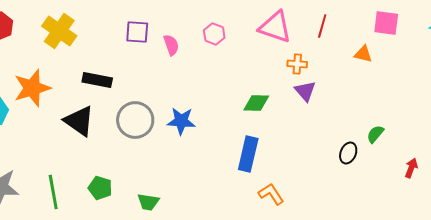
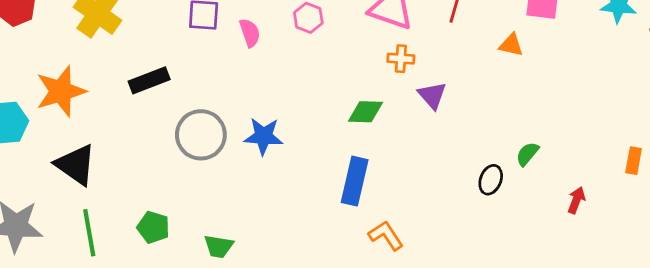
orange cross: (297, 64) -> (401, 59), moved
black rectangle: (97, 80) -> (149, 80), turned -32
black triangle: (79, 121) -> (76, 165), moved

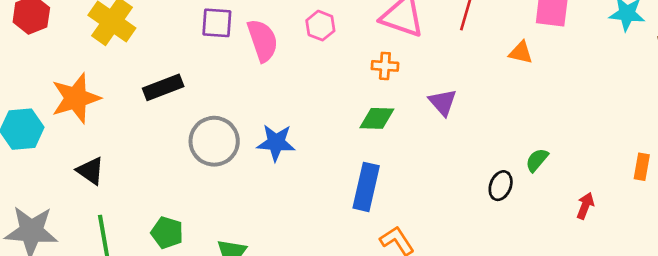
pink semicircle: (250, 33) -> (263, 40), size x1.5
orange cross: (401, 59) -> (385, 66), moved
black triangle: (76, 165) -> (90, 171), size x0.7

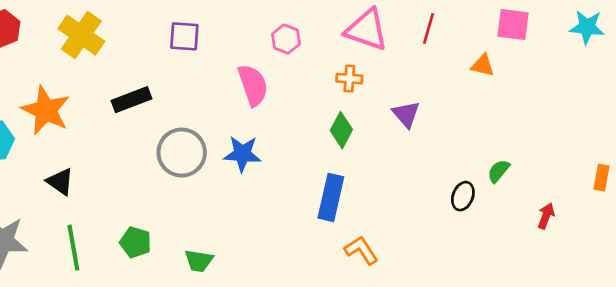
pink semicircle: (263, 40) -> (253, 85), moved
orange star: (76, 98) -> (46, 110), turned -30
green diamond: (377, 118) -> (341, 130), turned -64

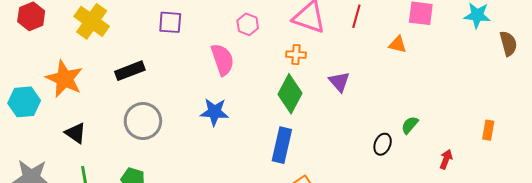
green diamond: (341, 130) -> (290, 94), size x1.4
gray circle: (182, 153) -> (143, 121), moved

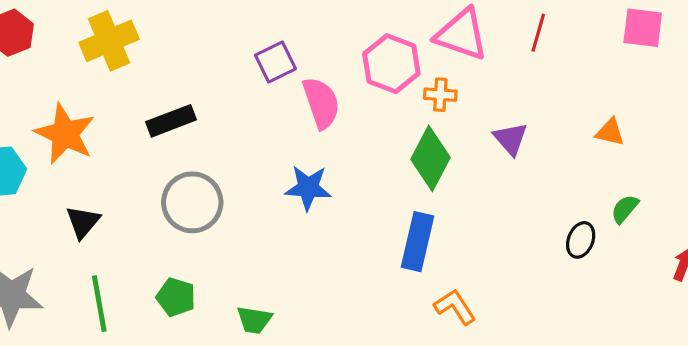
yellow cross: (92, 21) -> (109, 41), turned 32
purple square: (170, 22) -> (275, 62), moved, turned -30
pink hexagon: (248, 24) -> (391, 64), moved, size x1.6
orange triangle: (398, 45) -> (610, 132), moved
black triangle: (76, 133) -> (83, 222), turned 35

